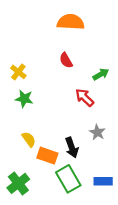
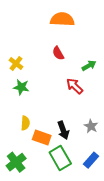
gray star: (97, 132) -> (91, 126), moved
yellow semicircle: (29, 139) -> (25, 123), turned 40
blue rectangle: (103, 181) -> (91, 160), turned -49

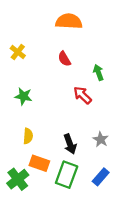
yellow cross: (16, 63) -> (18, 52), moved
green arrow: (89, 66) -> (98, 72), turned -80
orange rectangle: (42, 137) -> (39, 163), moved
green rectangle: (60, 158) -> (67, 175), turned 50

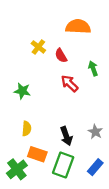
orange semicircle: (69, 21) -> (78, 27), moved
yellow cross: (18, 52) -> (38, 47), moved
red arrow: (82, 95) -> (70, 83), moved

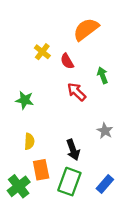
orange semicircle: (78, 27) -> (86, 29), turned -40
gray star: (95, 132) -> (105, 131), moved
orange rectangle: (37, 154) -> (41, 170), turned 60

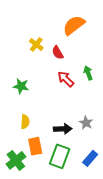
green arrow: (103, 75) -> (88, 73), moved
gray star: (105, 131) -> (86, 123), moved
black arrow: (73, 150) -> (63, 129), turned -72

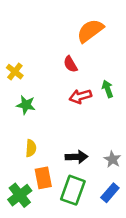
yellow cross: (36, 44) -> (15, 72), moved
red arrow: (66, 79) -> (80, 96), turned -60
gray star: (86, 123) -> (112, 159), moved

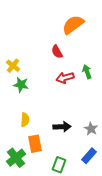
yellow cross: (15, 72) -> (13, 66), moved
green rectangle: (73, 190) -> (59, 165), moved, size x0.7

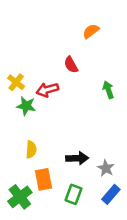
orange semicircle: (73, 25) -> (91, 31), size x0.6
red arrow: (65, 78) -> (47, 90), moved
gray star: (91, 129) -> (106, 168), moved
green rectangle: (59, 165) -> (73, 194), moved

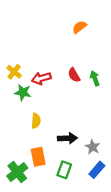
red semicircle: (71, 65) -> (74, 75), moved
yellow semicircle: (31, 150) -> (36, 121), moved

